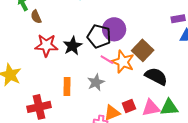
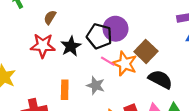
brown semicircle: (36, 17) -> (50, 17), moved, turned 56
gray star: (96, 82) -> (96, 85), turned -30

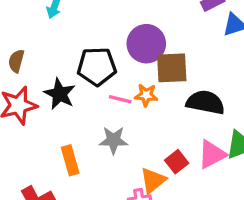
purple circle: (116, 29) -> (146, 44), moved
brown square: (146, 51) -> (172, 68), turned -30
orange star: (125, 64) -> (146, 95), size x0.6

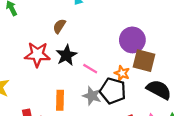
brown semicircle: (16, 61) -> (59, 26), moved
black pentagon: (97, 66) -> (113, 91), moved
pink line: (120, 99) -> (90, 69), moved

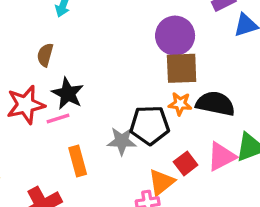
purple circle: (132, 40) -> (175, 36), moved
pink line: (90, 69) -> (58, 118), moved, turned -32
orange star: (122, 73) -> (180, 104), moved

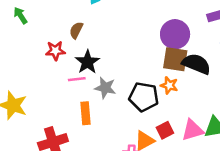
black semicircle: (215, 104) -> (196, 64), moved
red star: (26, 105) -> (55, 51), moved, size x0.7
gray star: (122, 141) -> (105, 88), moved

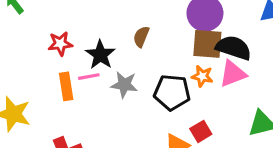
brown semicircle: (76, 30) -> (141, 37), moved
orange rectangle: (85, 113) -> (66, 86), moved
pink triangle: (192, 130) -> (233, 74), moved

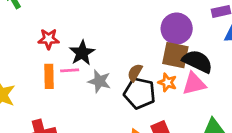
brown semicircle: (141, 37) -> (135, 73), moved

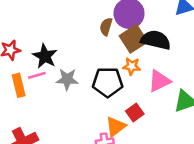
brown square: (175, 55) -> (133, 39), turned -32
brown semicircle: (135, 73) -> (106, 27), moved
pink triangle: (194, 84) -> (159, 81), moved

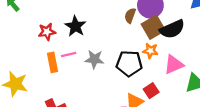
black semicircle: (156, 40) -> (172, 29), turned 140
black star: (45, 56) -> (75, 26), moved

